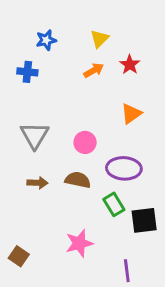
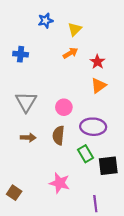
blue star: (46, 40) -> (45, 21), moved
red star: (130, 65) -> (97, 62), moved
brown semicircle: (78, 180) -> (58, 135), turned -96
pink star: (79, 243) -> (60, 183), turned 30

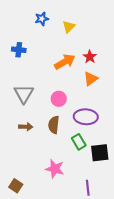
orange arrow: (70, 53) -> (65, 62), moved, size x1.5
brown square: (14, 193) -> (16, 186), moved

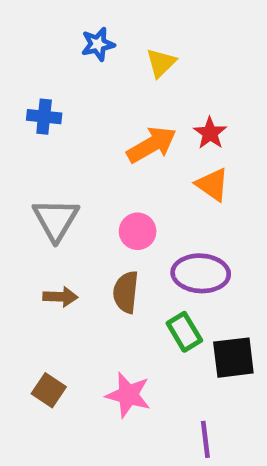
orange triangle: (91, 79) -> (212, 184), turned -49
brown square: (16, 186) -> (49, 390), moved

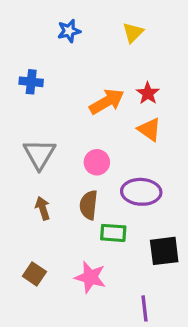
yellow triangle: (161, 63) -> (133, 33), moved
brown arrow: (60, 297) -> (43, 208), turned -110
green rectangle: (184, 332) -> (113, 233), moved, turned -55

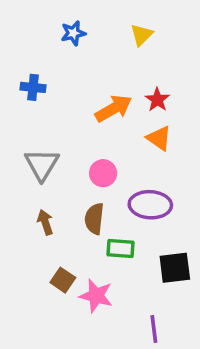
brown square: (34, 274) -> (63, 280), moved

